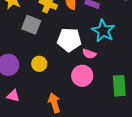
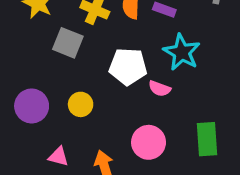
pink circle: (82, 76) -> (149, 142), moved
pink triangle: (13, 96) -> (58, 157), moved

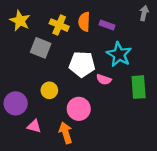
purple circle: (32, 106) -> (16, 103), moved
green rectangle: (207, 139) -> (139, 87), moved
pink circle: (149, 142) -> (79, 109), moved

